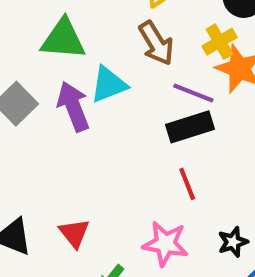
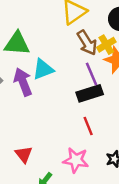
brown arrow: (156, 43) -> (87, 43), moved
purple line: (193, 93) -> (91, 74), turned 45

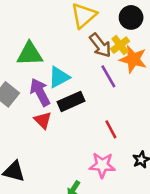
black rectangle: (90, 93) -> (71, 101), moved
red triangle: (24, 154) -> (43, 120), moved

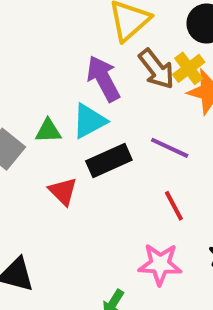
green triangle: (30, 54) -> (48, 131), moved, size x0.6
purple line: (108, 76) -> (170, 148), moved, turned -35
purple arrow: (40, 92) -> (103, 79), moved

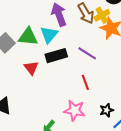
cyan triangle: (89, 121) -> (49, 35), turned -30
green triangle: (48, 131) -> (28, 37), size x1.5

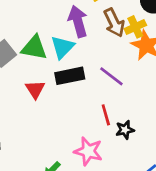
black star: (107, 110) -> (125, 130), moved

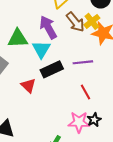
green triangle: (34, 48) -> (18, 38), moved
purple line: (111, 76) -> (83, 62), turned -30
black star: (125, 130) -> (94, 120), moved

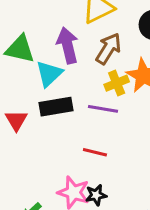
yellow cross: (92, 21) -> (117, 83), moved
brown arrow: (75, 22) -> (108, 49), turned -125
red line: (86, 92) -> (95, 152), turned -63

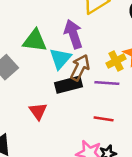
brown arrow: (108, 49) -> (80, 68), moved
red triangle: (16, 120) -> (38, 111), moved

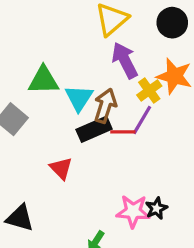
purple arrow: (73, 34) -> (125, 60), moved
purple line: (107, 83) -> (142, 120), turned -55
red line: (104, 119) -> (123, 132), moved

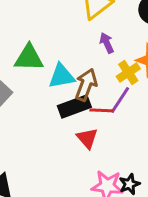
purple arrow: (125, 60) -> (107, 43), size x0.6
cyan triangle: (79, 98) -> (62, 76), turned 44
red triangle: (61, 168) -> (87, 138), moved

